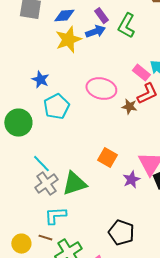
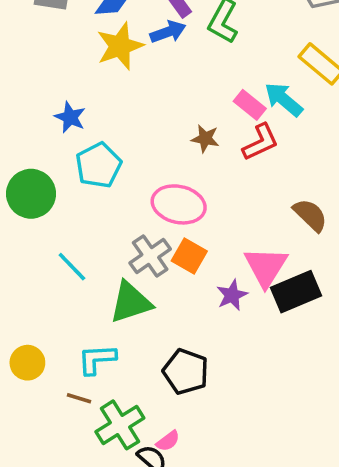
pink ellipse: (101, 89) -> (179, 204), moved
brown star: (129, 107) -> (205, 139), moved
gray cross: (46, 184) -> (150, 256), moved
black pentagon: (121, 233) -> (186, 372), moved
yellow circle: (21, 244) -> (27, 363), moved

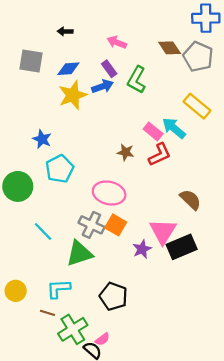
gray cross: (150, 256) -> (91, 225), turned -30

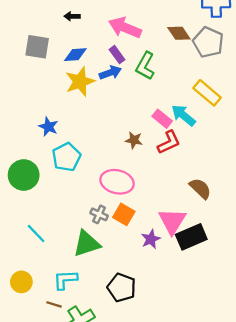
pink arrow: (117, 42) -> (125, 28), size x1.6
gray cross: (91, 225) -> (99, 214), size x0.7
cyan line: (43, 231) -> (36, 234), moved

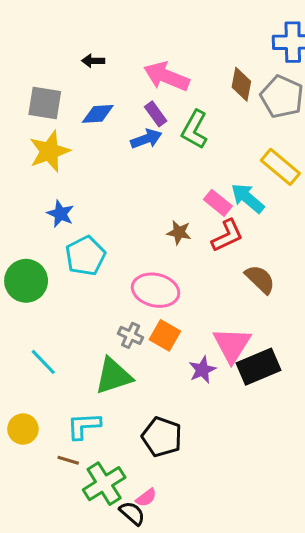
brown diamond: (179, 33) -> (241, 84), turned 45
yellow star: (80, 82) -> (49, 151), moved
brown semicircle: (200, 189) -> (260, 279), moved

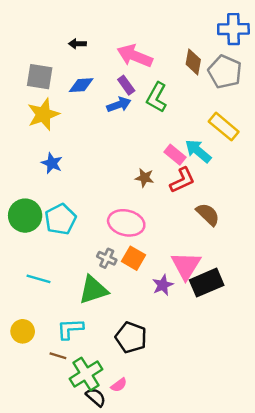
cyan pentagon: (85, 256) -> (60, 219), moved
cyan line: (43, 362) -> (38, 279), turned -30
black semicircle: (132, 513) -> (96, 397), moved

